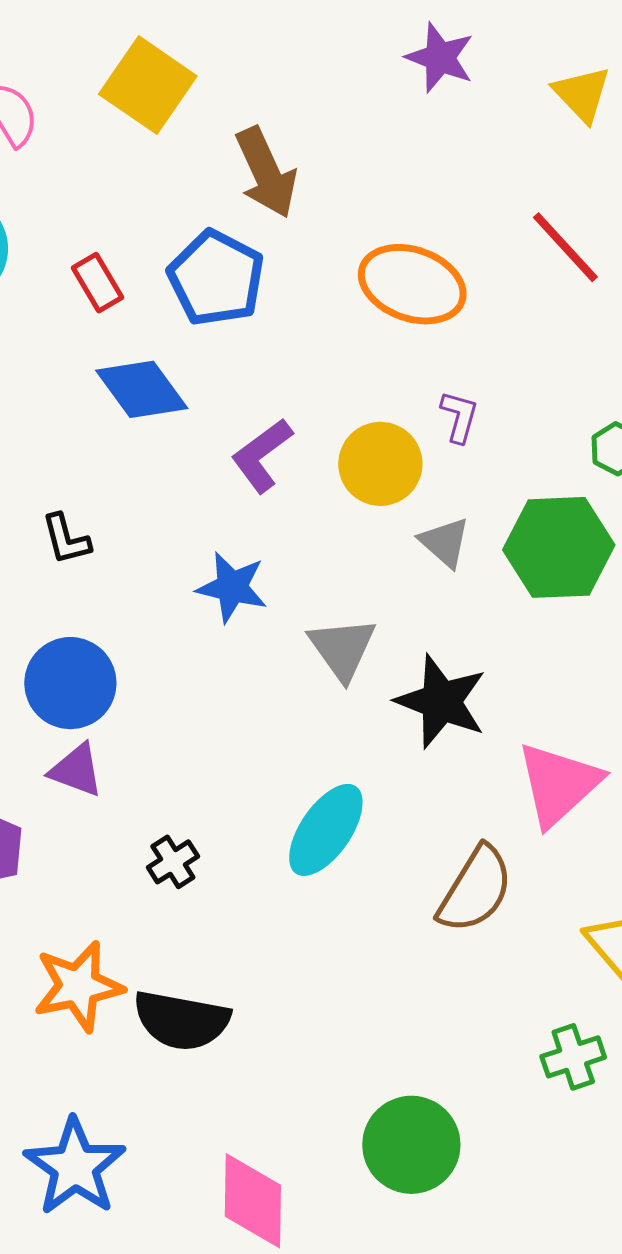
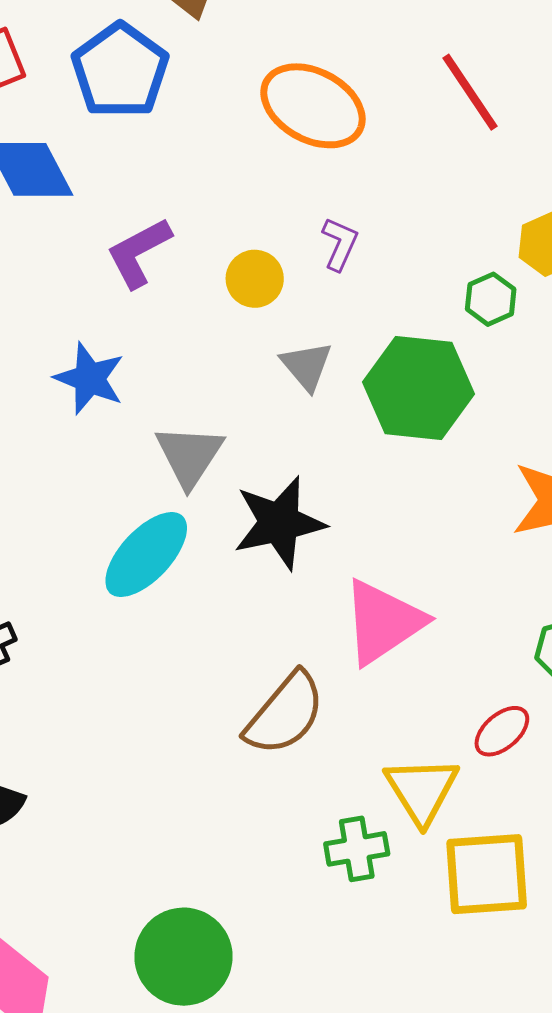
yellow circle: (380, 464) -> (255, 279), size x0.7
black star: (441, 701) -> (279, 523), turned 30
cyan ellipse: (326, 830) -> (146, 555), moved
green cross: (573, 1057) -> (357, 849), moved

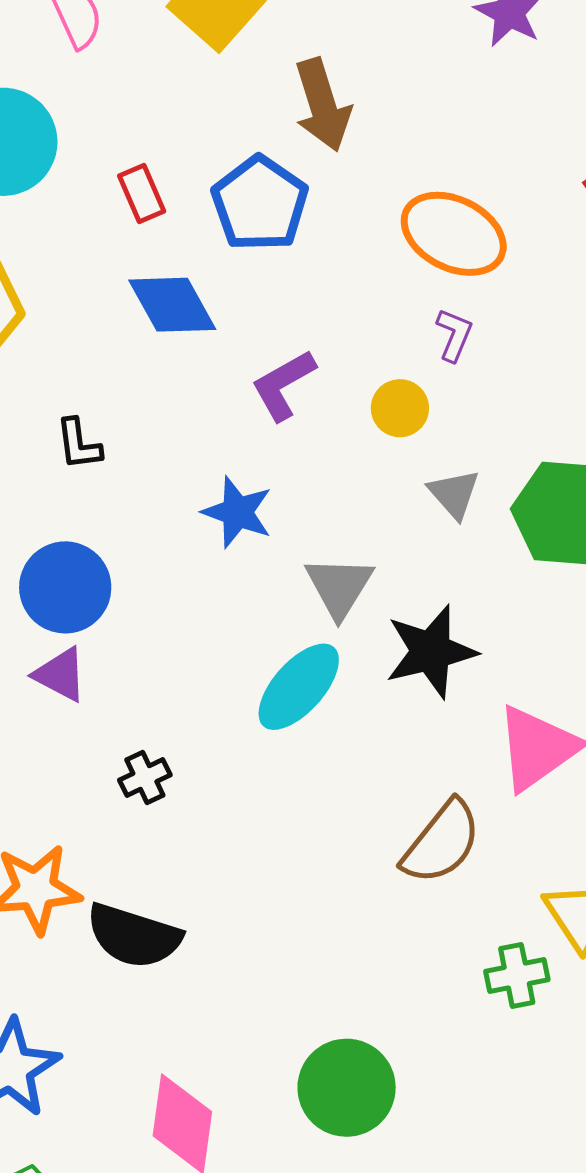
purple L-shape: (340, 244) -> (454, 335), moved

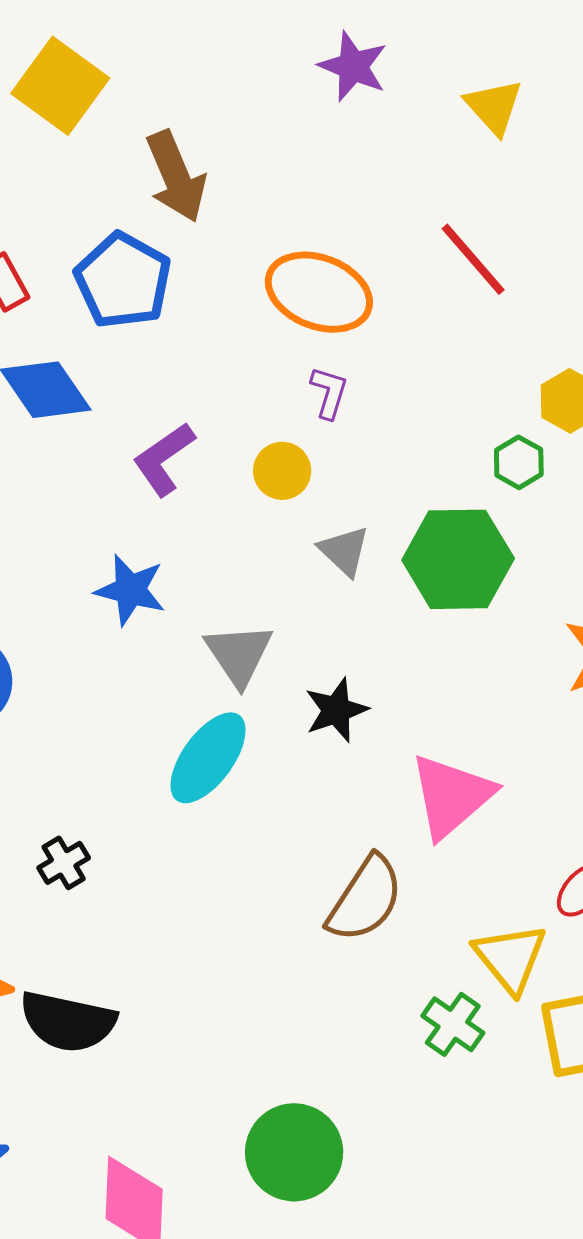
black star: (431, 652) -> (336, 710), size x0.7
green cross: (517, 976) -> (453, 1024), turned -38

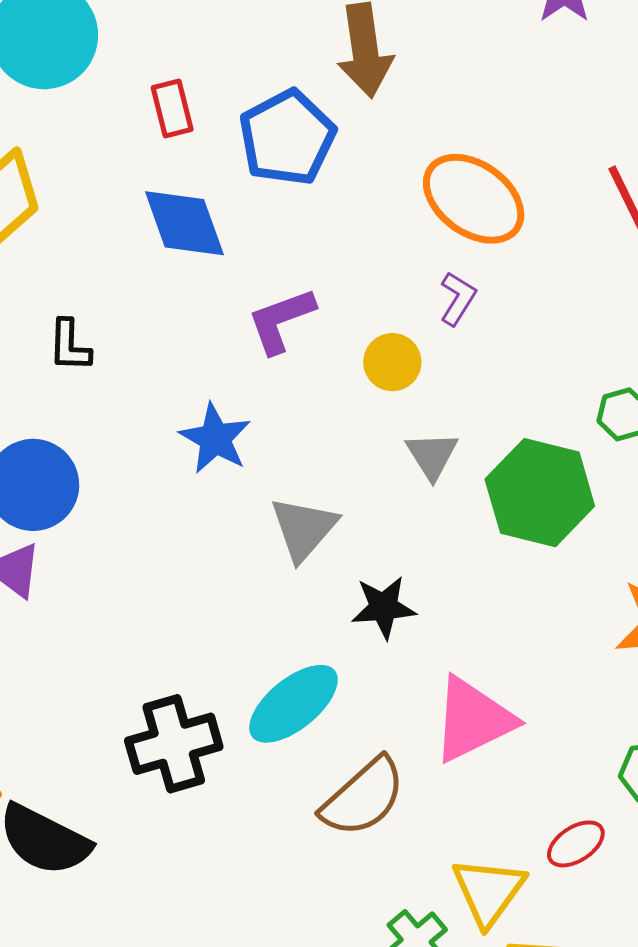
cyan ellipse: (208, 758) -> (293, 704), moved
black cross: (64, 863) -> (174, 744), moved, size x1.8

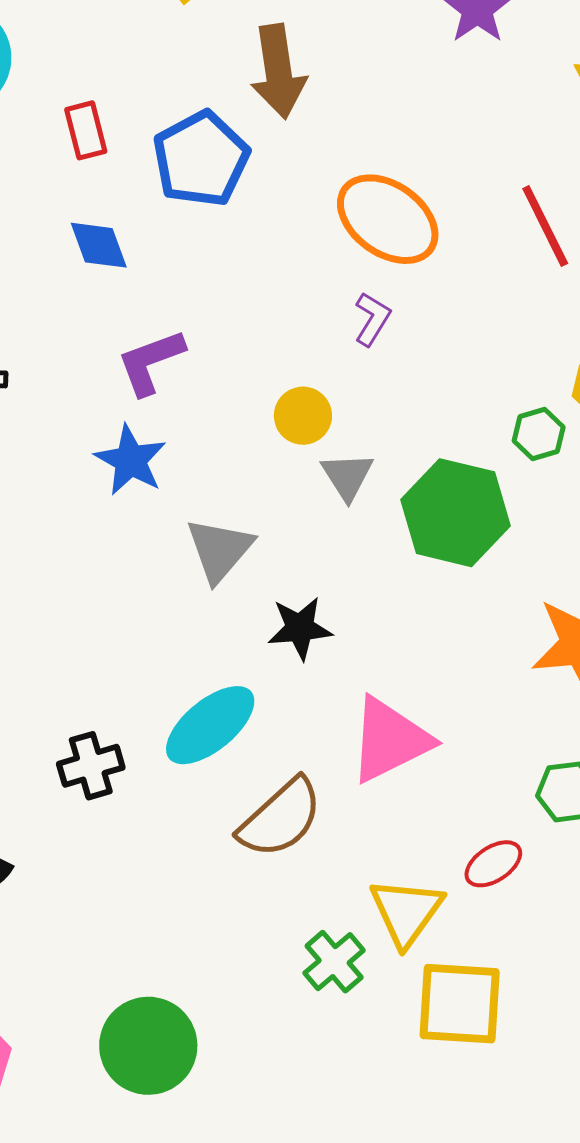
blue diamond: (184, 223) -> (99, 245), size x0.7
purple L-shape: (281, 320) -> (151, 362), moved
yellow circle: (392, 362) -> (303, 416), moved
black cross: (174, 744) -> (91, 766), size x0.7

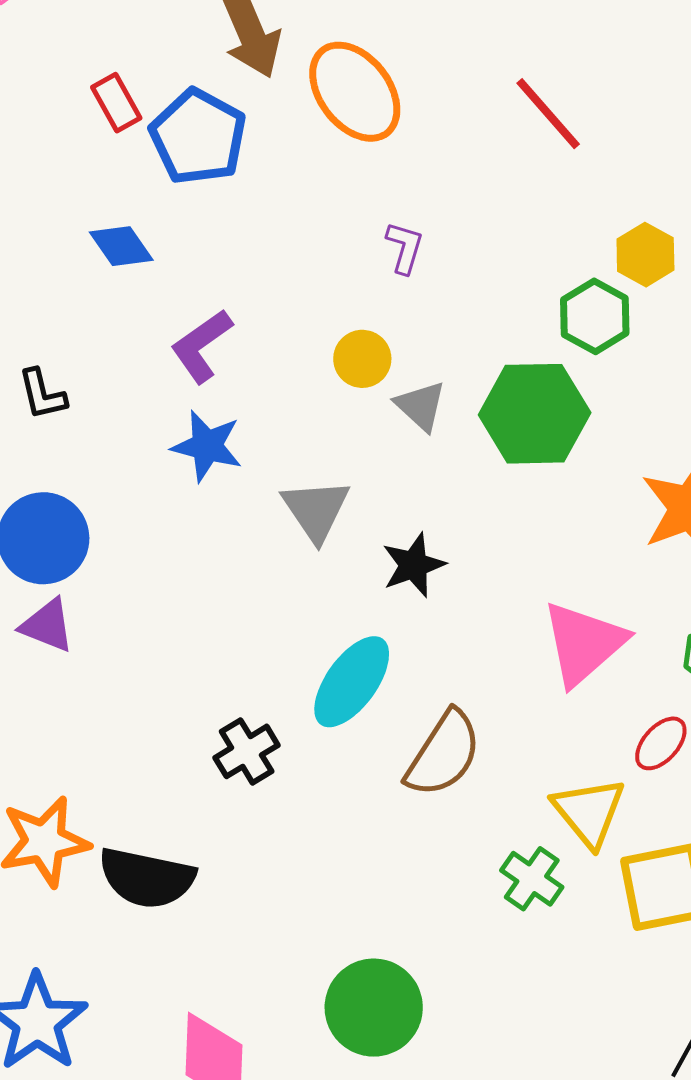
red rectangle: (86, 130) -> (116, 103), moved
orange ellipse: (388, 219) -> (355, 92), moved, turned 32
green hexagon: (539, 434) -> (595, 316), size x1.4
pink triangle: (390, 740) -> (584, 643), moved

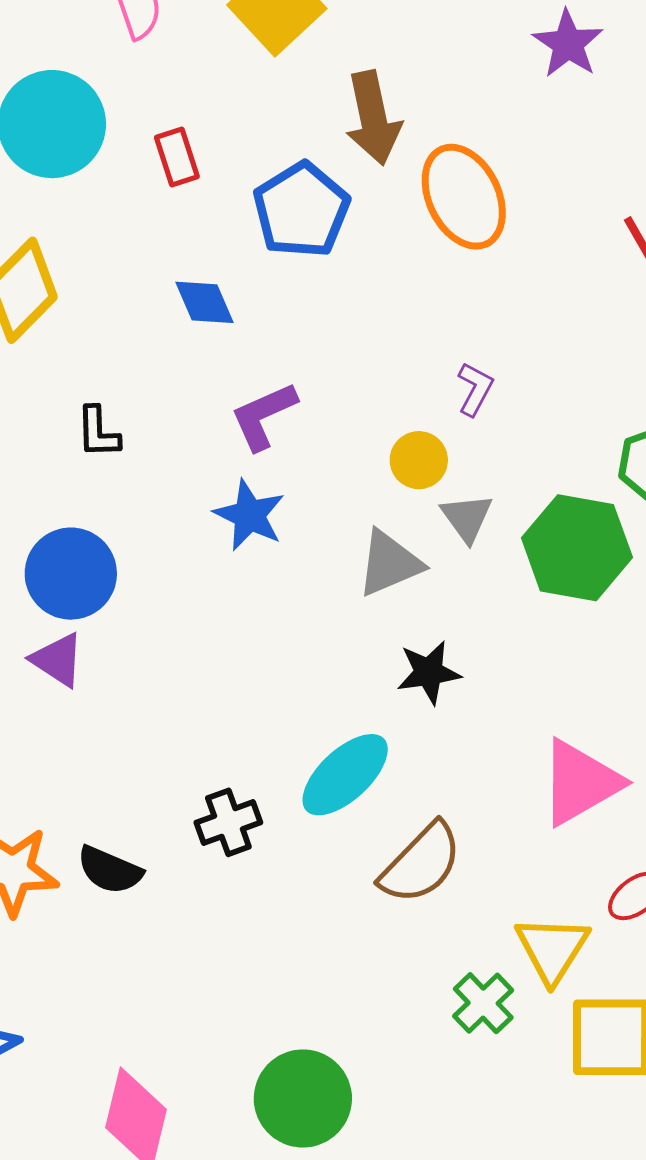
red rectangle: (116, 103) -> (177, 157), moved
purple L-shape: (405, 248) -> (475, 389), moved
gray triangle: (316, 510) -> (389, 563), moved, turned 30
black semicircle: (147, 878) -> (110, 870), moved, size x0.7

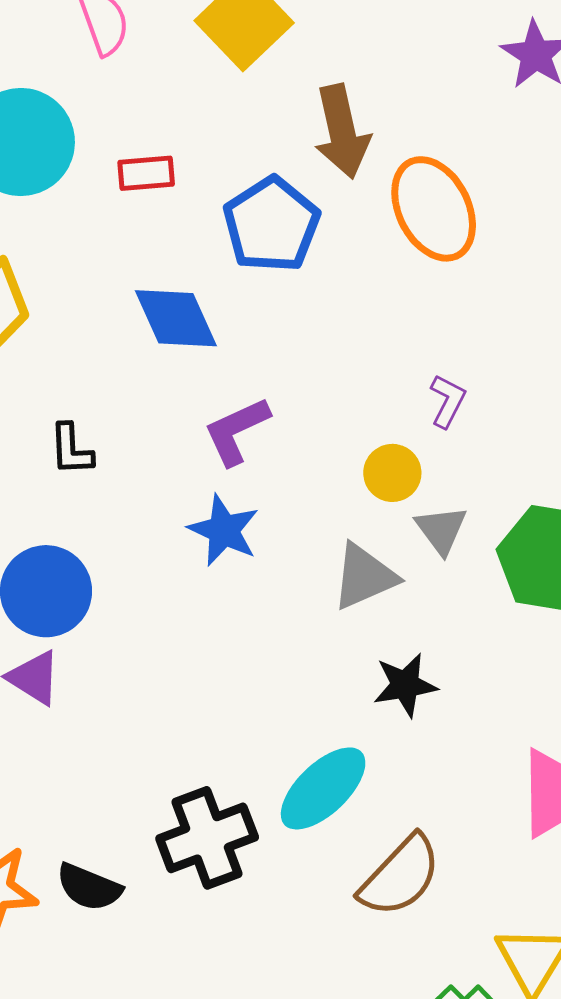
red rectangle: (177, 157) -> (146, 173), turned -76
blue diamond: (205, 302) -> (176, 318), size x1.4
black cross: (228, 822) -> (207, 838), size x1.5

